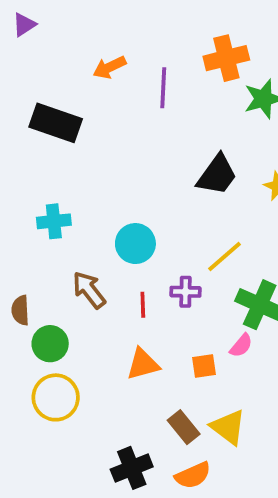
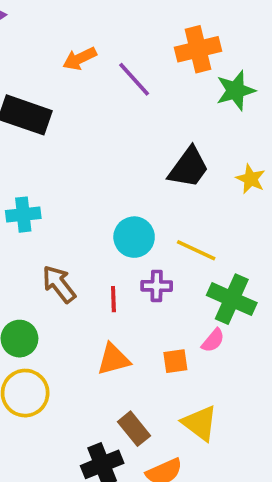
purple line: (163, 88) -> (134, 79), turned -45
cyan circle: (135, 244) -> (134, 237), moved
yellow line: (224, 257) -> (196, 250), turned 66
brown rectangle: (184, 427) -> (134, 429), moved

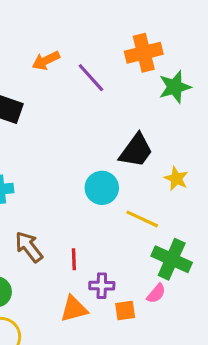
yellow star: (251, 179) -> (176, 179), moved
cyan circle: (134, 237) -> (102, 188), moved
purple cross: (157, 286) -> (102, 286), moved

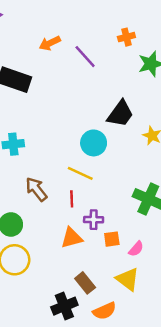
orange cross: (144, 53) -> (126, 37), size x0.6
yellow line: (142, 219) -> (80, 173), moved
pink semicircle: (156, 293) -> (136, 249), moved

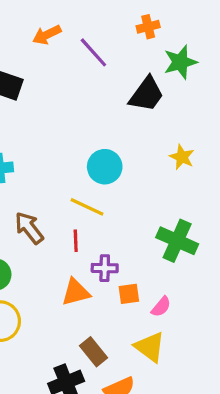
black trapezoid: (120, 114) -> (147, 94), moved

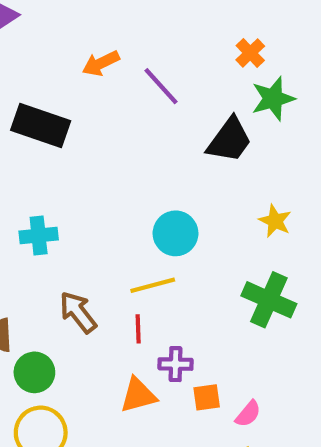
orange cross: (148, 27) -> (250, 53), moved, turned -30
yellow line: (87, 207) -> (153, 285), turned -40
green cross: (177, 241) -> (269, 300), moved

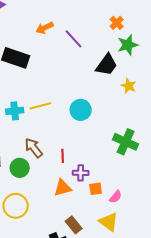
yellow star: (275, 221) -> (129, 86), moved
yellow line: (153, 285) -> (41, 106), moved
green circle: (34, 372) -> (20, 168), moved

